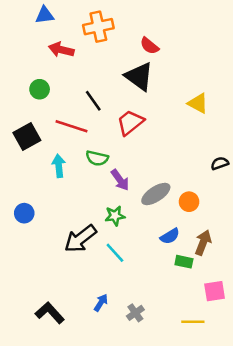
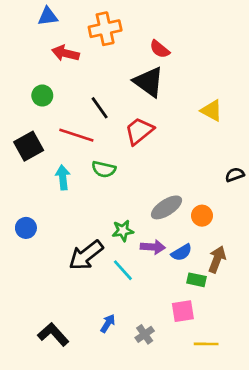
purple arrow: (120, 180) -> (153, 247), moved, turned -50
pink square: (215, 291) -> (183, 311), moved

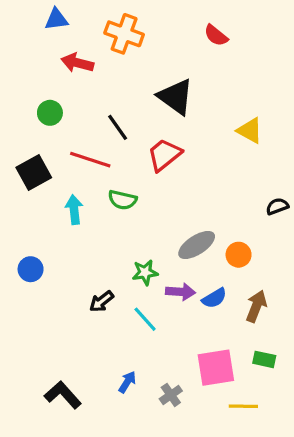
orange cross: (105, 29) -> (124, 34), turned 32
red semicircle: (160, 49) -> (216, 35), moved
black arrow: (86, 255) -> (101, 301), size x0.6
green rectangle: (197, 280) -> (264, 359), moved
pink square: (183, 311) -> (216, 368), size x1.4

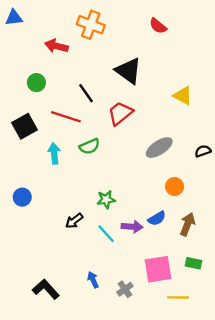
blue triangle: (56, 19) -> (14, 18), moved
green semicircle: (122, 200) -> (90, 146), turned -36
gray ellipse: (197, 245) -> (159, 148), moved
purple arrow: (180, 292) -> (132, 227), moved
blue arrow: (127, 382) -> (93, 280), turned -56

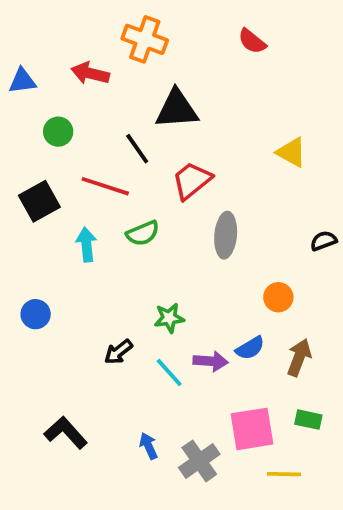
blue triangle: (14, 18) -> (22, 81), moved
black triangle: (128, 71) -> (177, 109), moved, turned -40
gray ellipse: (159, 148) -> (226, 235), moved, turned -52
black L-shape: (46, 289) -> (66, 433), moved
gray cross: (125, 289) -> (199, 461), size x1.5

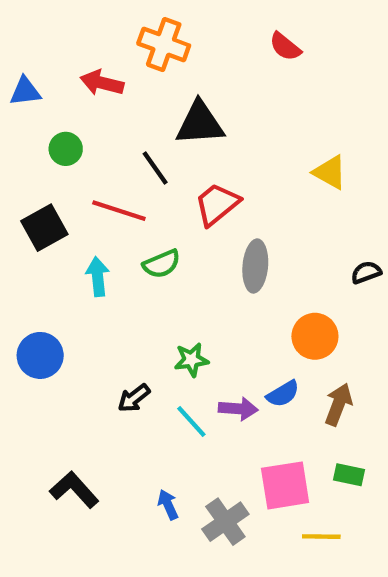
orange circle: (278, 297) -> (315, 336), size x1.4
blue circle: (36, 314) -> (40, 355), size x1.4

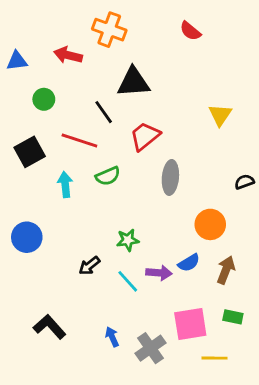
yellow triangle: (330, 172) -> (220, 115), turned 35

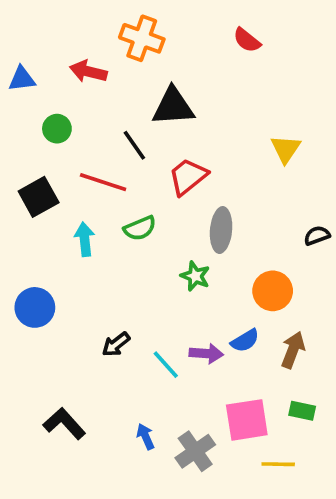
green star: (128, 240) -> (195, 276), moved, turned 30

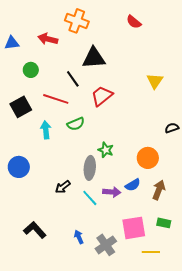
gray ellipse: (221, 230) -> (90, 168), moved

